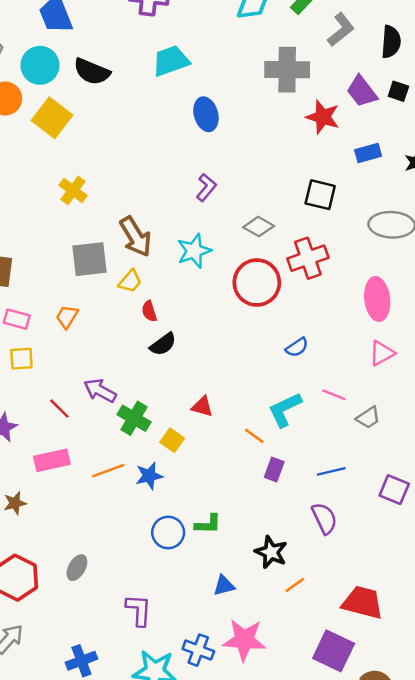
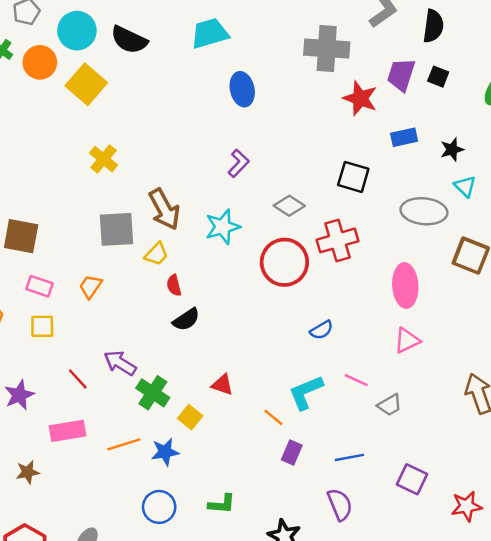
purple trapezoid: (362, 91) -> (401, 75), turned 52
blue circle: (168, 532) -> (159, 507), moved

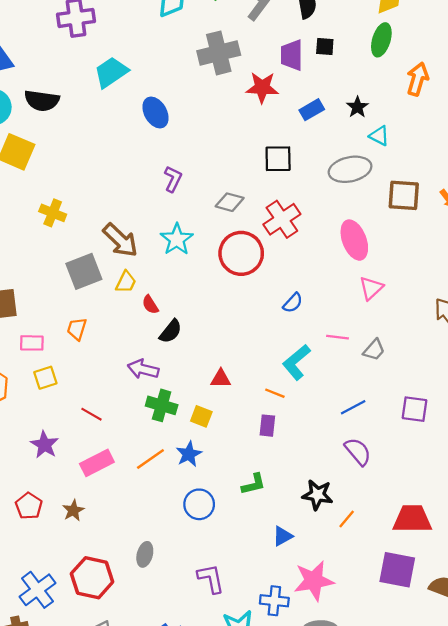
purple arrow: (120, 363) -> (143, 369), moved
purple rectangle: (292, 452) -> (267, 426), moved

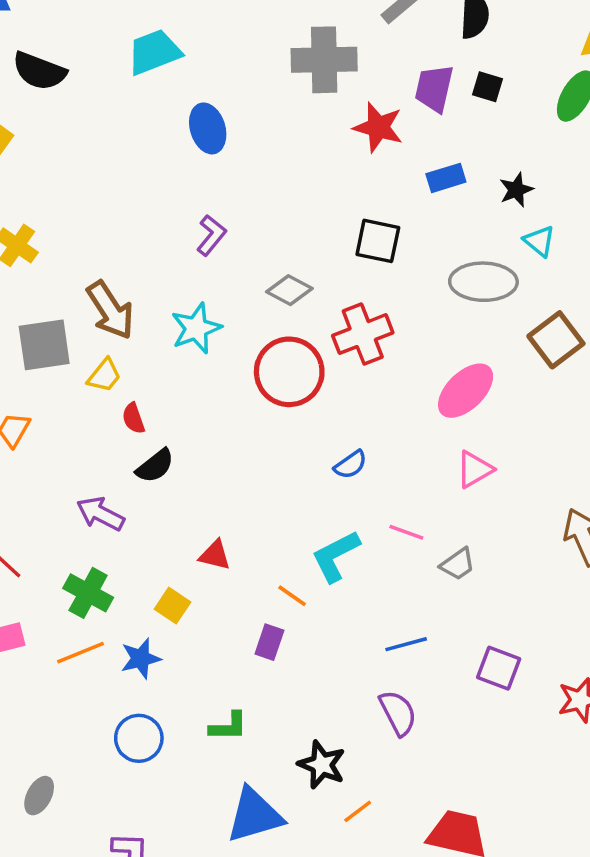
brown square: (404, 195) -> (556, 340), turned 36
pink ellipse: (354, 240) -> (466, 391), turned 54
green cross: (162, 405) -> (88, 593), moved
blue triangle: (283, 536) -> (254, 815), size x1.8

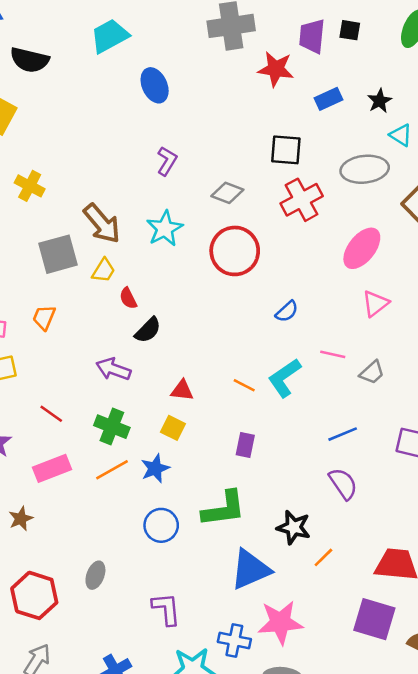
red cross: (363, 334) -> (302, 200), moved
red triangle: (215, 555) -> (182, 390), moved
orange line: (292, 596) -> (244, 385), moved
green L-shape: (228, 726) -> (224, 509), size x1.6

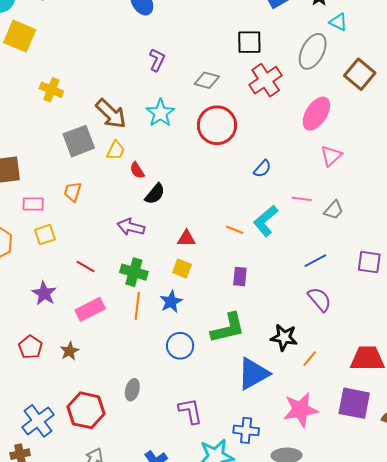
gray ellipse: (365, 169) -> (313, 51), turned -51
orange line: (112, 470) -> (137, 306), turned -48
pink star: (280, 622) -> (301, 410), moved

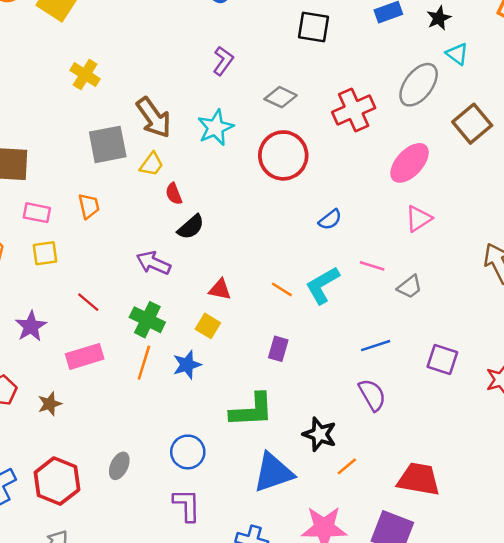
black square: (249, 42) -> (314, 27), moved
orange trapezoid: (73, 192) -> (89, 206), turned 140
blue circle: (180, 346) -> (188, 452), moved

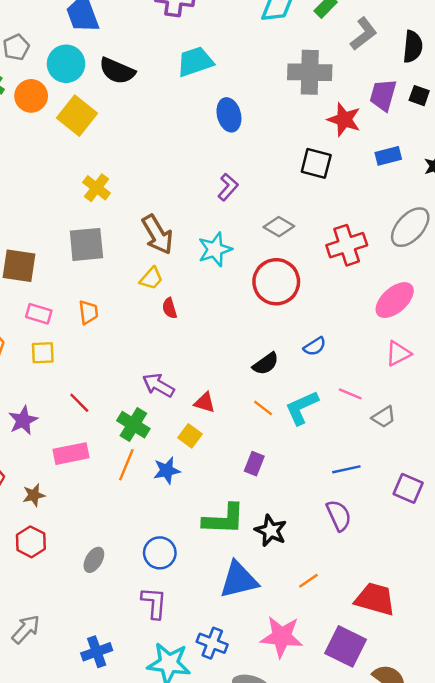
gray square: (108, 144) -> (86, 244), moved
black semicircle: (191, 227) -> (266, 364), moved
purple arrow: (153, 263) -> (158, 385), moved
black star: (320, 434) -> (271, 531), moved
red hexagon: (57, 481) -> (31, 542), moved, size x0.7

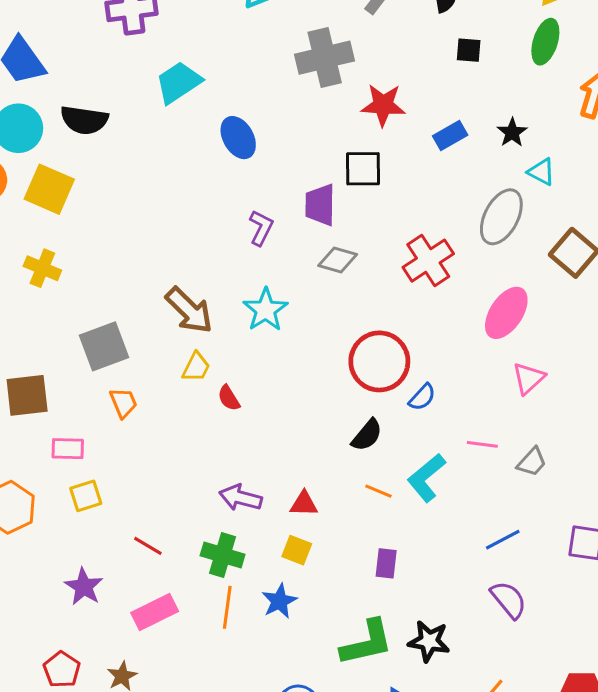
purple trapezoid: (383, 95) -> (320, 205), moved
yellow cross: (97, 188) -> (42, 268), moved
red circle: (276, 282) -> (379, 361), moved
orange trapezoid: (88, 312) -> (123, 403), moved

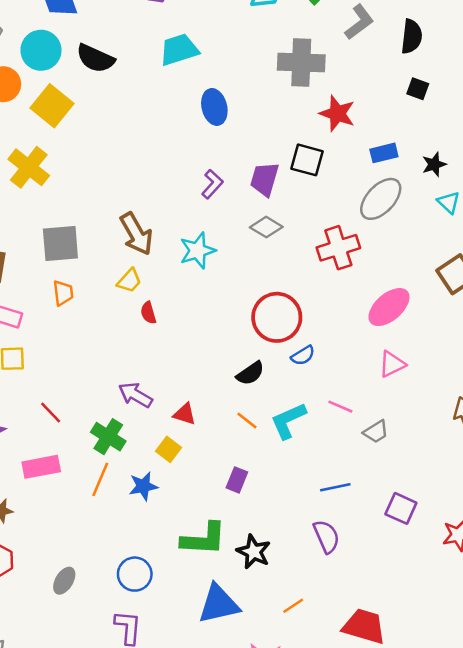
gray ellipse: (501, 217) -> (381, 199), moved
yellow cross: (42, 268) -> (29, 167), size x1.4

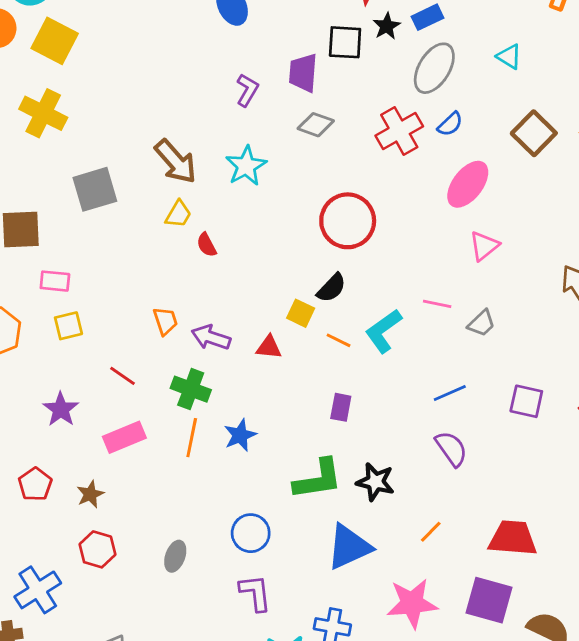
black star: (434, 164) -> (387, 26), moved
orange trapezoid: (63, 293) -> (165, 321), moved
blue semicircle: (303, 355) -> (450, 124), moved
yellow square: (169, 449) -> (301, 313), moved

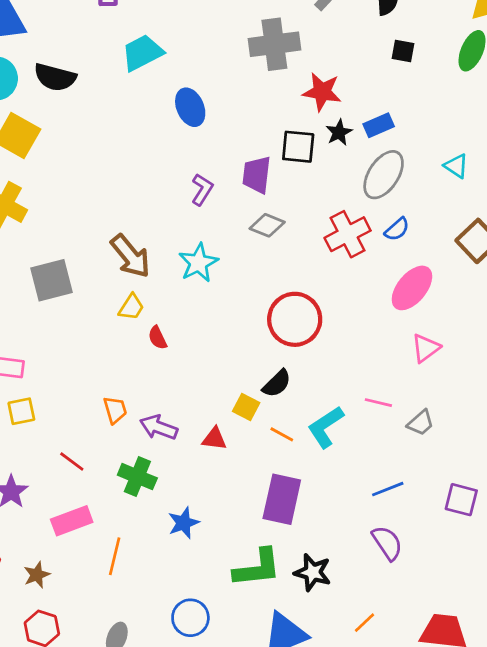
purple rectangle: (341, 407) -> (282, 499), size x1.8
orange line: (192, 438) -> (115, 556), moved

